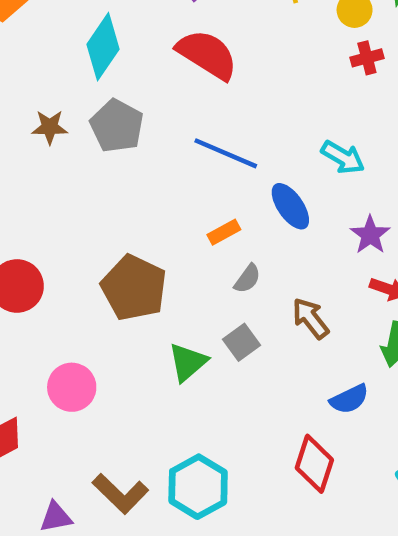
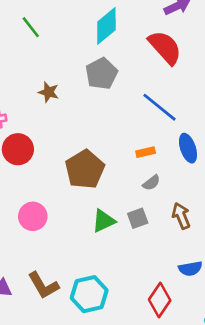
brown star: (50, 127) -> (49, 92), moved

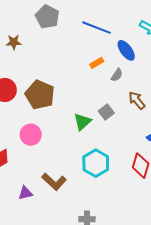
brown pentagon: (85, 169) -> (40, 95), moved
gray semicircle: (151, 183) -> (117, 75), moved
cyan hexagon: (89, 294) -> (96, 163), moved

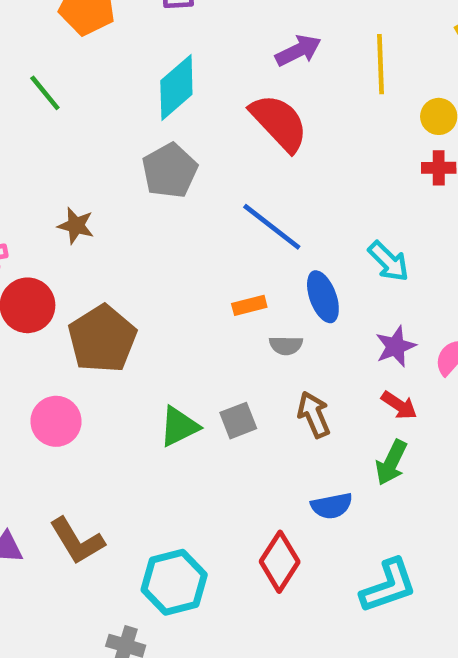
brown star: (14, 42) -> (76, 226), moved
gray semicircle: (117, 75) -> (286, 345), turned 40
cyan hexagon: (96, 163) -> (174, 582), moved

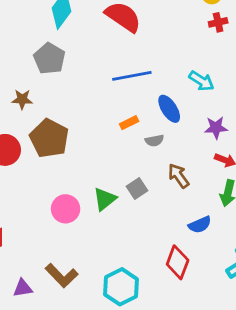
gray pentagon: (170, 171) -> (49, 59), moved
blue line: (272, 227) -> (132, 76), turned -36
brown pentagon: (102, 339) -> (49, 138), moved
purple star: (396, 346) -> (216, 128), turned 30
pink circle: (56, 421) -> (66, 209), moved

